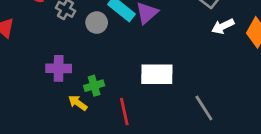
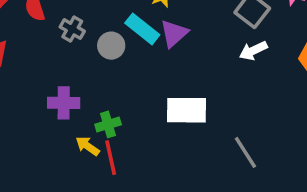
white arrow: (223, 26) -> (253, 51), moved
red line: (124, 111) -> (111, 158), moved

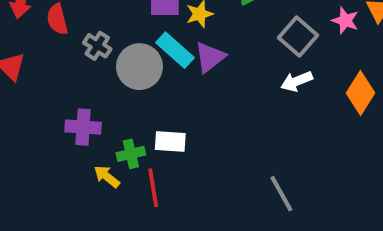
gray circle: (111, 46) -> (139, 67), size x1.5
white rectangle: (186, 110) -> (170, 142), moved, size x0.7
red line: (111, 158) -> (153, 188), moved

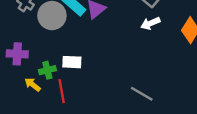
gray line: (281, 194) -> (142, 94), turned -30

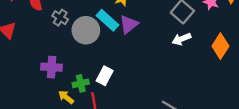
white rectangle: (72, 62) -> (105, 76), turned -66

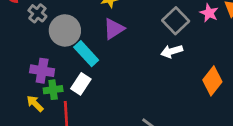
cyan rectangle: (107, 20) -> (86, 54), moved
orange diamond: (220, 46) -> (212, 81), moved
purple cross: (52, 67) -> (42, 71), moved

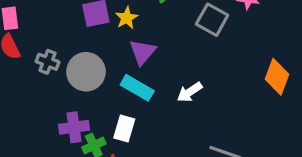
white arrow: (172, 51) -> (190, 92), moved
cyan rectangle: (86, 54) -> (137, 88), moved

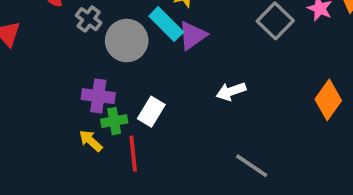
cyan rectangle: (137, 88) -> (166, 24), moved

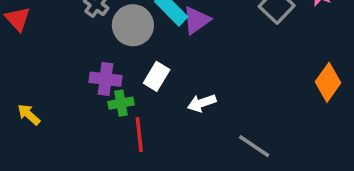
white arrow: (231, 91) -> (202, 103), moved
white rectangle: (151, 112) -> (157, 76), moved
yellow arrow: (91, 141) -> (29, 115), moved

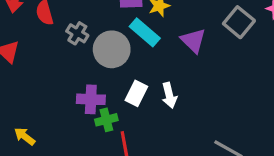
purple triangle: (197, 20) -> (193, 41), moved, turned -36
white arrow: (202, 103) -> (169, 95), moved, turned -80

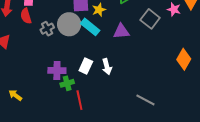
gray cross: (77, 33) -> (47, 29), turned 32
purple triangle: (193, 41) -> (121, 31), turned -48
gray circle: (112, 49) -> (69, 24), moved

